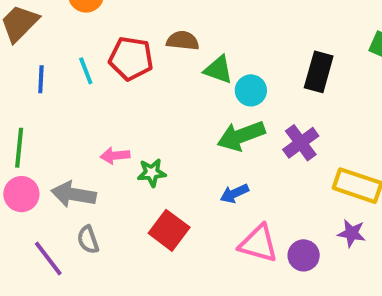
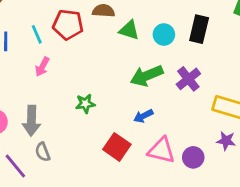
cyan circle: (251, 90) -> (164, 35), moved
pink arrow: (115, 156) -> (42, 67), moved, turned -54
gray arrow: (74, 194) -> (31, 121), turned -96
red square: (169, 230) -> (117, 147), moved

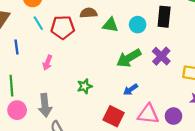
cyan line: (37, 34) -> (38, 23), moved

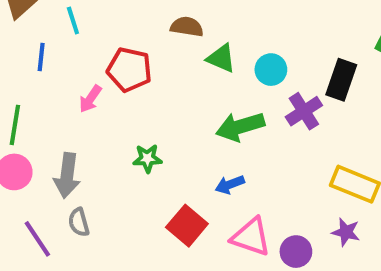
black rectangle: (164, 17) -> (341, 80), moved
cyan line: (38, 23) -> (73, 21), moved
red pentagon: (63, 27) -> (129, 70), moved
purple cross: (161, 56) -> (304, 111), moved

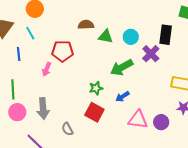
green star: (147, 158) -> (96, 88), moved
gray semicircle: (79, 222) -> (67, 129), moved
red square: (187, 226) -> (94, 112), moved

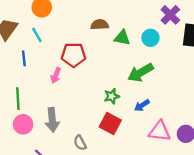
purple cross: (151, 54) -> (170, 15), moved

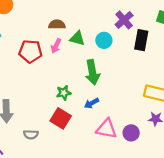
green arrow: (141, 73) -> (92, 72), turned -75
pink arrow: (56, 75) -> (56, 46), moved
gray semicircle: (80, 143) -> (31, 135), turned -64

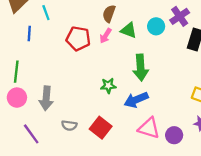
brown semicircle: (57, 25) -> (109, 14), turned -77
cyan circle: (104, 40) -> (156, 26), moved
blue arrow: (91, 103) -> (136, 100), size x1.5
red square: (61, 118) -> (101, 128), moved

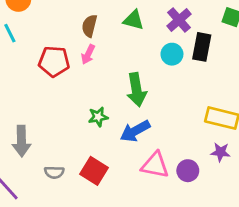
cyan circle: (156, 26) -> (172, 54), moved
green triangle: (129, 30) -> (134, 20), moved

